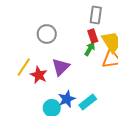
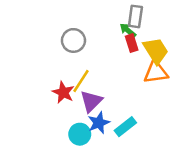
green arrow: (90, 49) -> (128, 30), moved, turned -80
yellow line: (24, 67) -> (81, 81), moved
purple triangle: (61, 67) -> (91, 101), moved

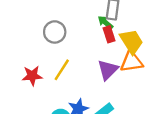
red star: (63, 92) -> (32, 76), moved, turned -30
purple triangle: (91, 101) -> (108, 70), moved

